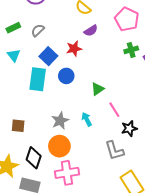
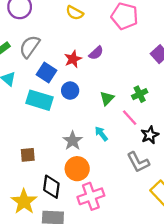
gray semicircle: (38, 30) -> (30, 47), size x1.5
purple semicircle: (91, 31) -> (96, 53), moved
green cross: (131, 50) -> (140, 94), moved
cyan rectangle: (38, 79) -> (39, 100), turned -70

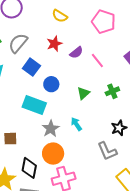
red star: (73, 59) -> (54, 44), moved
cyan rectangle: (39, 100) -> (34, 105), moved
pink line: (130, 118) -> (97, 61), moved

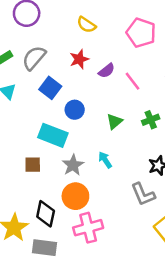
brown square: (10, 139) -> (33, 165), moved

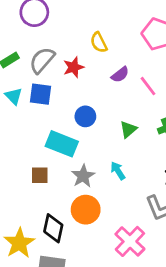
yellow semicircle: (86, 25) -> (99, 42), moved, turned 30
red star: (79, 59) -> (74, 67), moved
blue square: (50, 88) -> (40, 94), moved, turned -30
pink cross: (88, 228) -> (130, 241), moved, turned -32

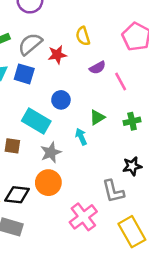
cyan arrow: (118, 171) -> (81, 137), moved
black diamond: (53, 228) -> (17, 195), turned 75

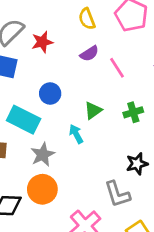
yellow semicircle: (83, 36) -> (87, 19), moved

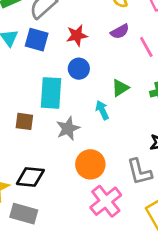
red star: (42, 42) -> (77, 35), moved
cyan rectangle: (24, 120) -> (51, 93), turned 64
orange circle: (42, 189) -> (90, 164), moved

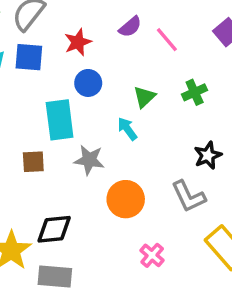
gray star: (68, 128) -> (89, 160), turned -30
pink cross: (106, 201) -> (152, 255), moved, size x0.6

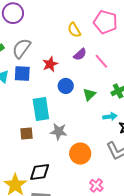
blue circle: (88, 83) -> (66, 86), moved
cyan arrow: (127, 129) -> (110, 117), moved, turned 120

